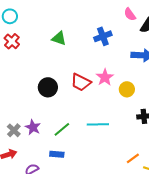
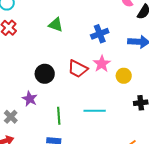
blue cross: (103, 36) -> (100, 34), moved
purple star: (33, 127) -> (30, 99), moved
green line: (62, 129) -> (59, 116), turned -54

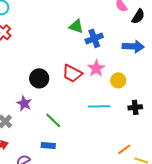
green triangle: (56, 25) -> (76, 26), moved
cyan line: (95, 111) -> (99, 106), moved
green line: (59, 116) -> (53, 120), turned -42

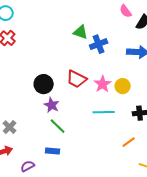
pink star: (96, 68) -> (103, 84), moved
purple star: (24, 103) -> (52, 105), moved
orange line: (124, 149) -> (129, 142), moved

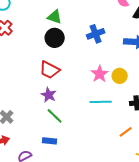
green triangle: (81, 32) -> (55, 17), moved
red trapezoid: (77, 79) -> (50, 70), moved
black circle: (44, 84) -> (55, 38), moved

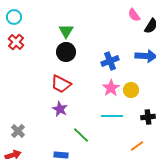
green triangle: (55, 17) -> (66, 31), turned 42
blue cross: (96, 34) -> (110, 61), moved
green line: (55, 116) -> (81, 135), moved

